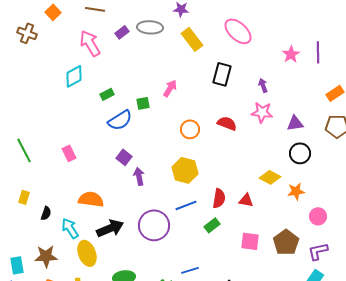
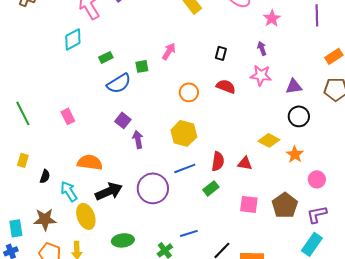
pink star: (291, 54) -> (272, 18), moved
black rectangle: (222, 74) -> (221, 53), moved, size x0.6
orange star: (296, 191) -> (295, 154), turned -30

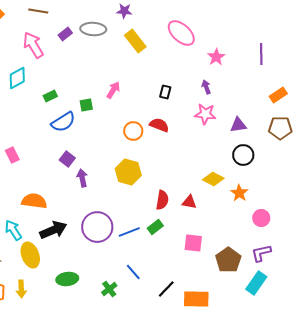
red semicircle: (226, 86) -> (159, 125), moved
blue line: (185, 168) -> (129, 232), moved
brown pentagon: (285, 205) -> (228, 260), moved
blue line: (189, 233) -> (133, 272), turned 66

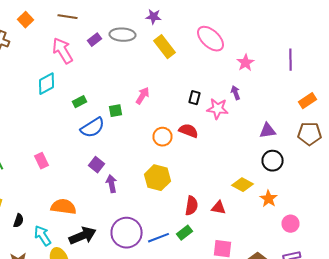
pink star: (205, 114) -> (218, 109), moved

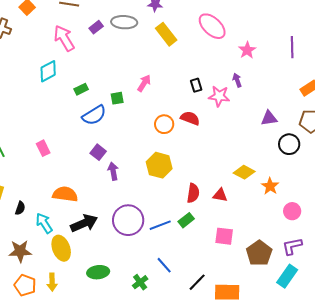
black rectangle: (194, 98) -> (196, 85), turned -32
black circle: (272, 161) -> (289, 144), moved

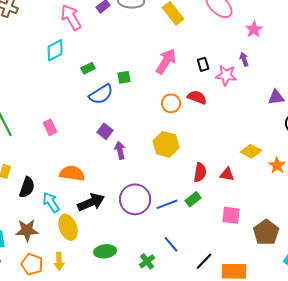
pink arrow: (144, 83) -> (166, 61), moved, size x1.5
black semicircle: (20, 208) -> (27, 187), size x1.5

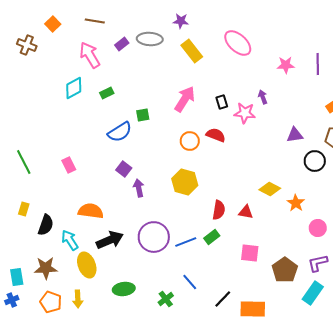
pink star: (254, 29) -> (286, 65), moved, turned 30
green rectangle: (88, 68) -> (107, 93), moved

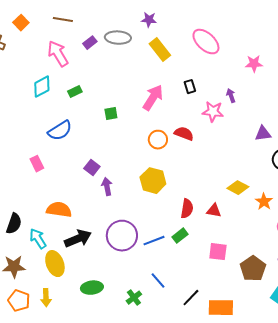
black rectangle: (222, 102) -> (190, 87), moved
blue semicircle: (120, 132) -> (60, 131), moved

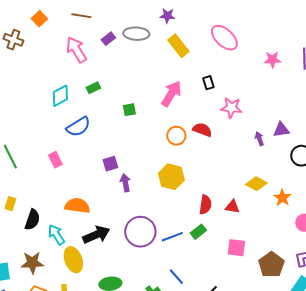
cyan diamond: (42, 87) -> (60, 96), moved
purple arrow: (231, 96) -> (259, 139), moved
purple square: (92, 168) -> (110, 164), turned 35

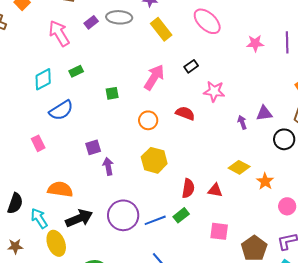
black rectangle: (208, 83) -> (191, 66), turned 72
orange circle: (176, 136) -> (148, 120), moved
brown star: (32, 263) -> (15, 246), size x0.7

